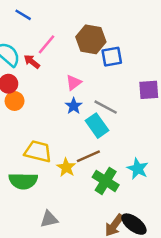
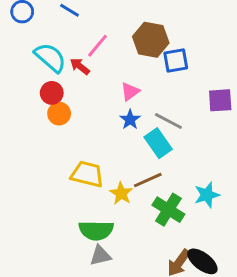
cyan star: (138, 169) -> (207, 195), turned 30
green semicircle: (23, 181) -> (96, 230), moved

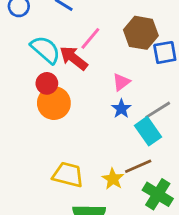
red arrow: (80, 66) -> (74, 58), size x1.5
orange circle: (59, 114) -> (54, 103), size x1.5
gray line: (168, 121) -> (158, 110), turned -60
yellow trapezoid: (87, 174) -> (68, 175), moved

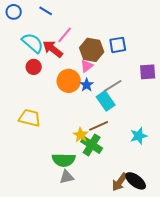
brown hexagon: (141, 33) -> (92, 50), moved
orange circle: (54, 103) -> (69, 81), moved
yellow trapezoid: (68, 175) -> (30, 118), moved
green cross: (158, 194) -> (92, 145), moved

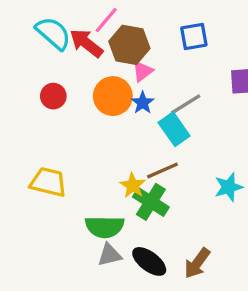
brown hexagon: (92, 50) -> (129, 45), moved
red circle: (34, 67) -> (53, 96), moved
yellow trapezoid: (30, 118) -> (48, 182), moved
black ellipse: (136, 181) -> (149, 261), moved

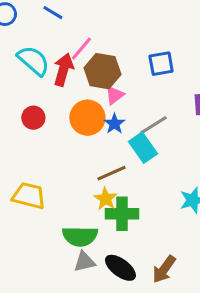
red arrow: (86, 43) -> (63, 70), turned 68
brown line: (162, 171) -> (111, 173), moved
green cross: (151, 202) -> (122, 214), turned -32

